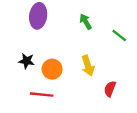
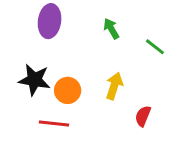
black star: (27, 61) -> (34, 80), size x1.5
yellow arrow: (88, 66) -> (114, 86), turned -144

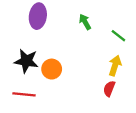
yellow arrow: (114, 86) -> (115, 66), moved
red line: (54, 124) -> (24, 94), moved

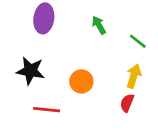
orange circle: (52, 69) -> (81, 81), moved
red line: (24, 94) -> (47, 110), moved

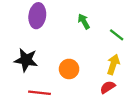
red semicircle: (127, 103) -> (108, 87), turned 35

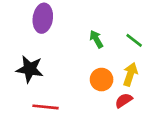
green arrow: (84, 21) -> (96, 39), moved
orange circle: (69, 69) -> (102, 80), moved

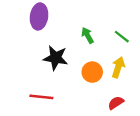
black star: (30, 69) -> (56, 58), moved
red semicircle: (124, 100) -> (116, 103), moved

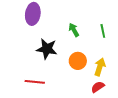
green line: (122, 37) -> (103, 31), turned 40
yellow arrow: (118, 67) -> (100, 67), moved

